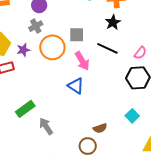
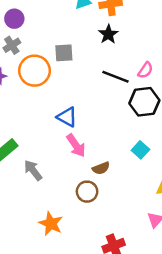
black line: (107, 48) -> (115, 77), moved
pink arrow: (82, 61) -> (76, 145), moved

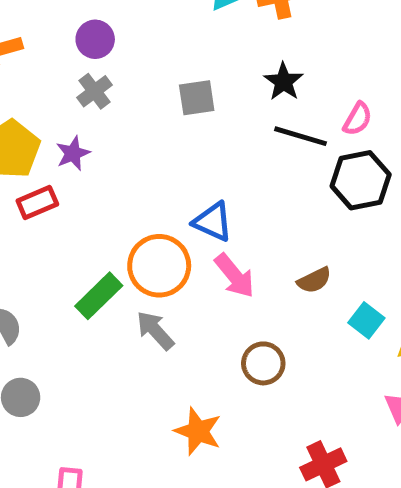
black star: (108, 34) -> (284, 82), moved
orange circle: (34, 71) -> (159, 266), moved
cyan square: (140, 150) -> (366, 320), moved
brown semicircle: (101, 168) -> (314, 280), moved

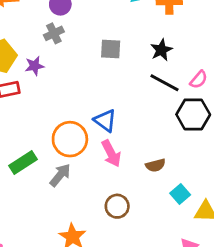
green rectangle: (99, 296) -> (23, 162), moved
gray arrow: (155, 330) -> (60, 175), turned 70

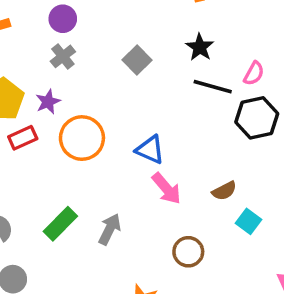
gray square: (111, 49) -> (137, 60), turned -35
orange circle: (70, 139) -> (82, 138), moved
cyan square: (180, 194) -> (249, 221), moved

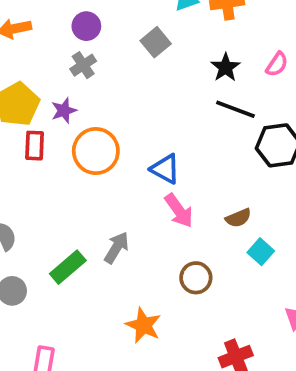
gray square: (137, 60) -> (156, 42), moved
pink semicircle: (254, 73) -> (277, 64), moved
red rectangle: (23, 138) -> (35, 146), turned -68
green rectangle: (60, 224) -> (68, 267), moved

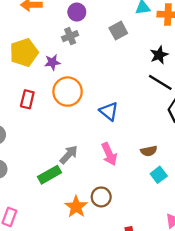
red rectangle: (35, 146) -> (27, 99), moved
pink arrow: (179, 211) -> (109, 154), moved
green rectangle: (68, 267) -> (49, 175), moved
brown circle: (196, 278) -> (101, 197), moved

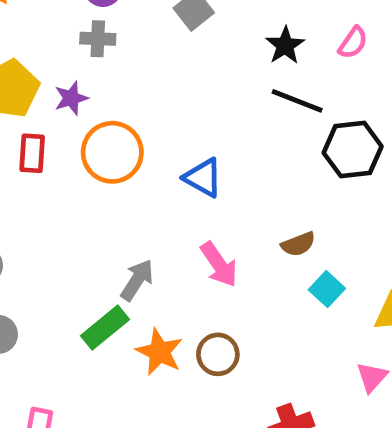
gray cross: (70, 36) -> (98, 39), turned 35
red rectangle: (27, 99) -> (32, 153), moved
orange star: (76, 207) -> (159, 352), moved

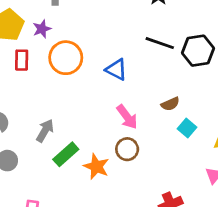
black line: (297, 101) -> (160, 43), moved
gray arrow: (137, 280) -> (45, 131), moved
brown circle: (218, 354) -> (127, 149), moved

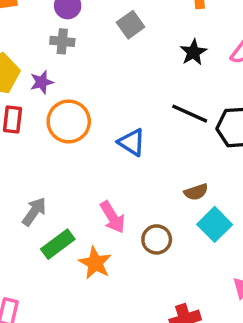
pink arrow: (127, 117) -> (112, 217), moved
cyan square: (187, 128) -> (215, 224), size x1.4
brown circle: (127, 149) -> (157, 239), moved

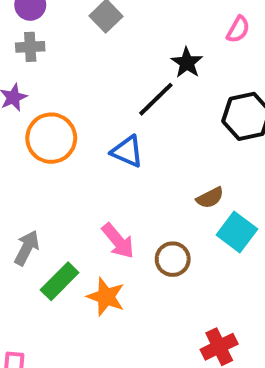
black star: (193, 52) -> (187, 63), moved
black line: (190, 114) -> (156, 99), moved, turned -60

